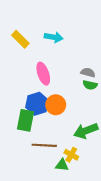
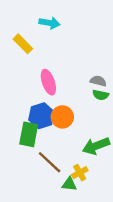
cyan arrow: (54, 37) -> (50, 23), moved
brown line: (44, 145) -> (50, 162), turned 40
yellow cross: (71, 155) -> (80, 173), turned 32

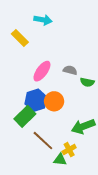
gray semicircle: (98, 81) -> (70, 70), moved
pink ellipse: (48, 82) -> (42, 71), turned 55
green rectangle: (29, 134) -> (25, 116), turned 35

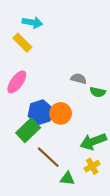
cyan arrow: (43, 20) -> (33, 22), moved
pink ellipse: (42, 71) -> (17, 82), moved
yellow cross: (69, 150) -> (92, 166), moved

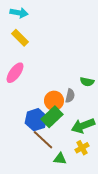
cyan arrow: (33, 22) -> (19, 13), moved
gray semicircle: (79, 79) -> (70, 96), moved, turned 88
blue hexagon: (40, 112) -> (36, 120), moved
green rectangle: (28, 130) -> (52, 117), moved

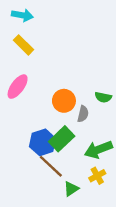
orange circle: (54, 101) -> (64, 101), moved
green triangle: (60, 159) -> (71, 189), turned -40

